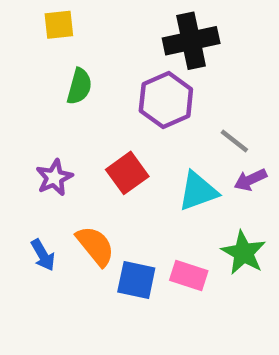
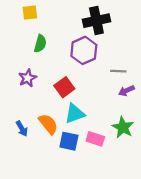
gray line: (234, 141) -> (118, 71), turned -35
purple star: (54, 178) -> (28, 78), moved
cyan triangle: (198, 191) -> (75, 114), moved

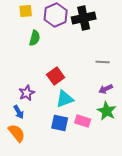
purple hexagon: (84, 50) -> (56, 15), moved
purple star: (28, 78) -> (27, 93), moved
purple arrow: (126, 91) -> (106, 89), moved
orange semicircle: (48, 124) -> (17, 133), moved

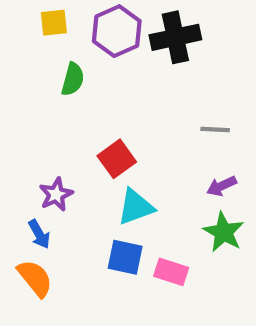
pink rectangle: (83, 121) -> (171, 272), moved

